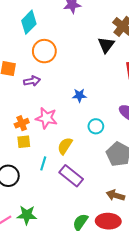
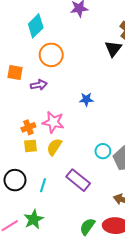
cyan circle: (96, 126) -> (103, 151), moved
yellow semicircle: (65, 146) -> (54, 147), moved
cyan line: (43, 163) -> (43, 185), moved
green star: (27, 215) -> (34, 219), turned -30

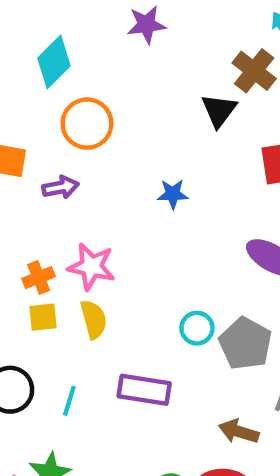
blue star: (86, 99) -> (173, 194), moved
yellow semicircle: (54, 147) -> (94, 319), turned 132
purple rectangle: (78, 180) -> (144, 390), turned -30

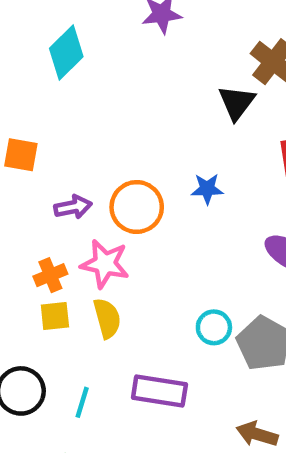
orange circle: (87, 124) -> (137, 207), moved
purple arrow: (61, 187) -> (73, 207), moved
blue star: (173, 194) -> (207, 189), moved

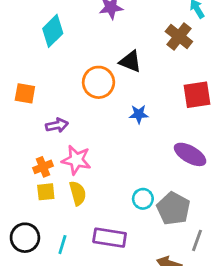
black triangle: (237, 103) -> (130, 61), moved, turned -45
orange circle: (137, 207) -> (98, 82), moved

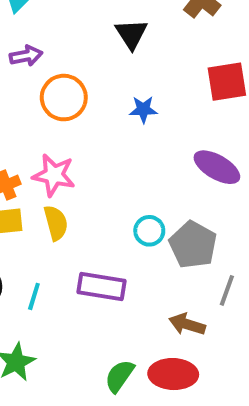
black triangle: (130, 61) -> (131, 34), turned 35
orange circle: (98, 82) -> (64, 98), moved
purple arrow: (57, 125) -> (26, 56), moved

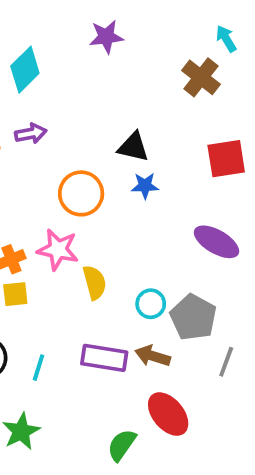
black triangle: (131, 34) -> (133, 147), moved, turned -44
orange circle: (64, 98) -> (81, 193), moved
yellow semicircle: (56, 223) -> (95, 282), moved
brown arrow: (187, 324) -> (153, 356), moved
red ellipse: (173, 374) -> (168, 414), moved, turned 48

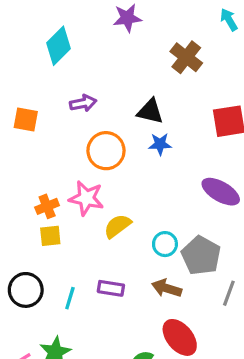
brown cross: (201, 77) -> (186, 57), moved
purple arrow: (31, 133) -> (83, 103), moved
yellow semicircle: (95, 282) -> (117, 226), turned -112
purple rectangle: (104, 358) -> (111, 288), moved, size x0.7

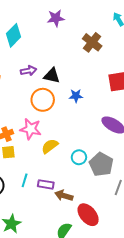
black triangle: (150, 111) -> (52, 76), moved
brown arrow: (167, 288) -> (64, 196), moved
cyan line: (70, 298) -> (25, 180), moved

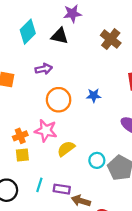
black triangle: (52, 76) -> (60, 36), moved

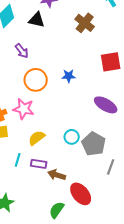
purple arrow: (44, 69) -> (22, 51), turned 63
yellow semicircle: (66, 149) -> (37, 138), moved

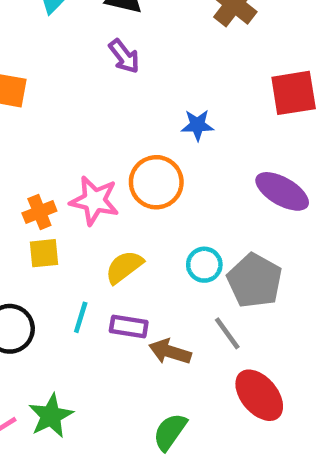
purple arrow: (22, 51) -> (124, 56), moved
orange circle: (36, 80) -> (156, 182), moved
gray line: (111, 167) -> (227, 333), moved, turned -56
red ellipse: (81, 194) -> (259, 395), moved

